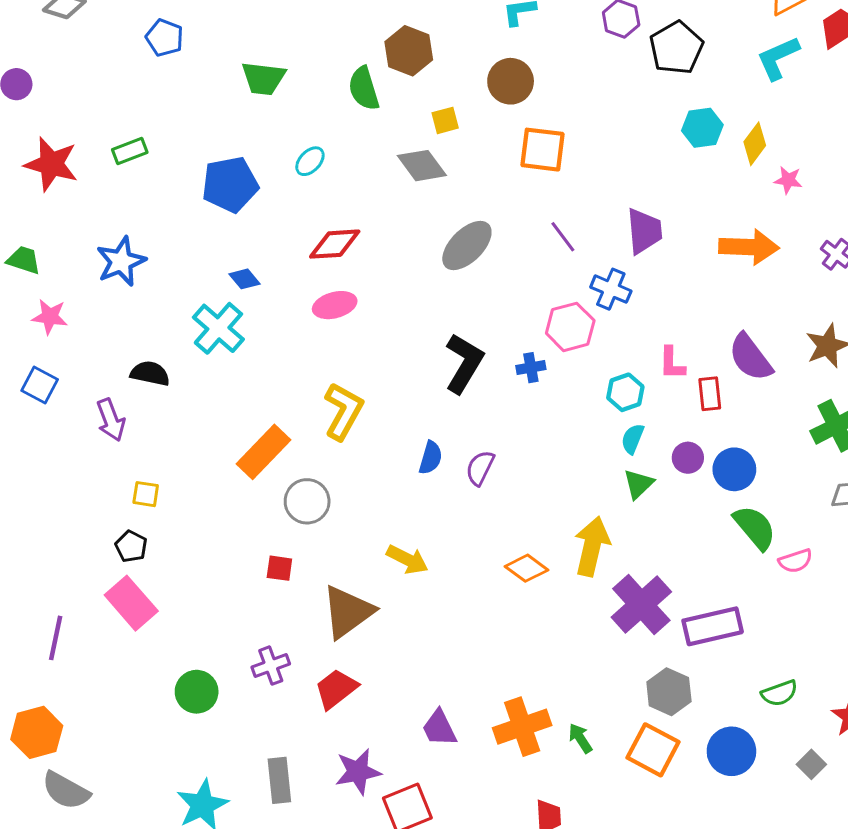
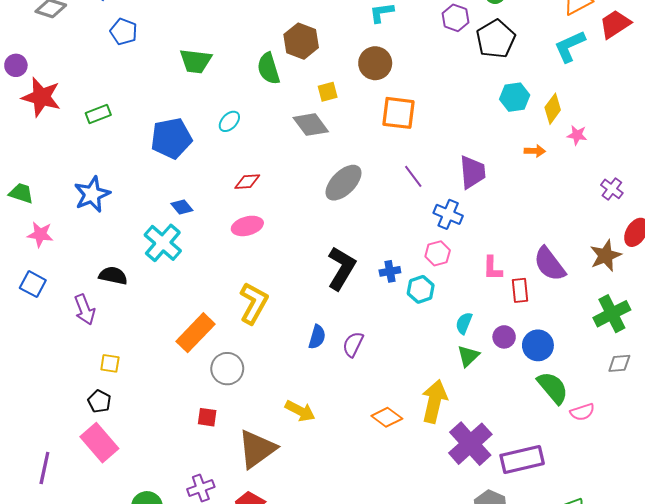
red star: (51, 164) -> (41, 97), moved
red diamond: (335, 244) -> (247, 182), size x0.7
orange arrow: (749, 247) -> (535, 151), moved, size x0.5
pink hexagon: (570, 327) -> (438, 253), moved, size x0.7
cyan hexagon: (625, 392) -> (421, 289), moved

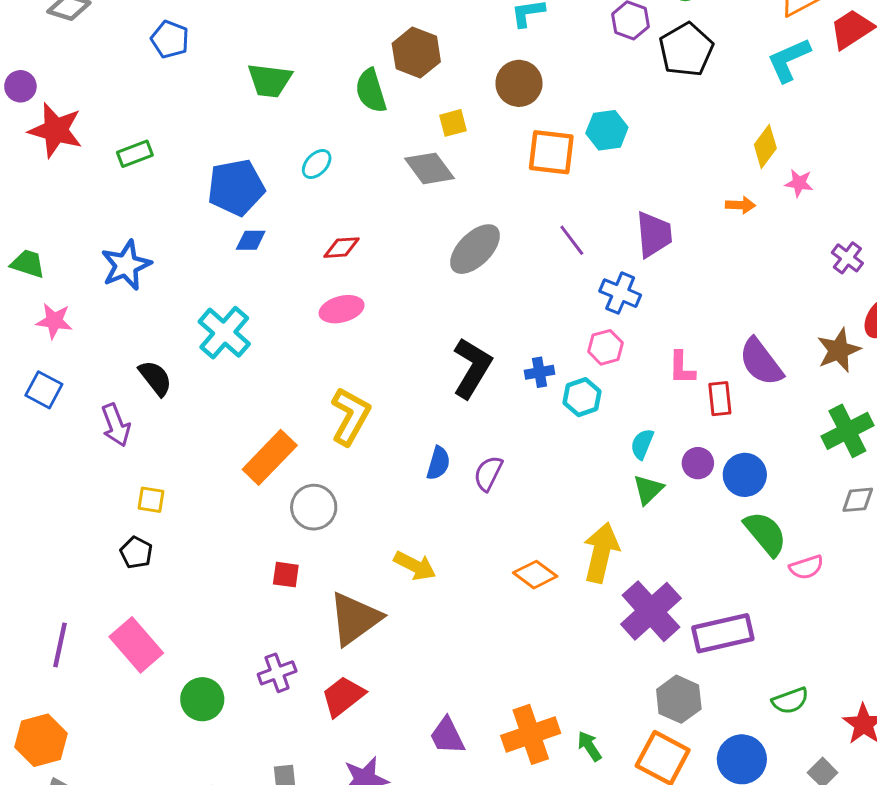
cyan hexagon: (515, 97) -> (607, 130), moved
blue diamond: (182, 207) -> (251, 240), moved, turned -50
black semicircle: (113, 276) -> (155, 378), turned 40
pink rectangle: (99, 443) -> (136, 645), moved

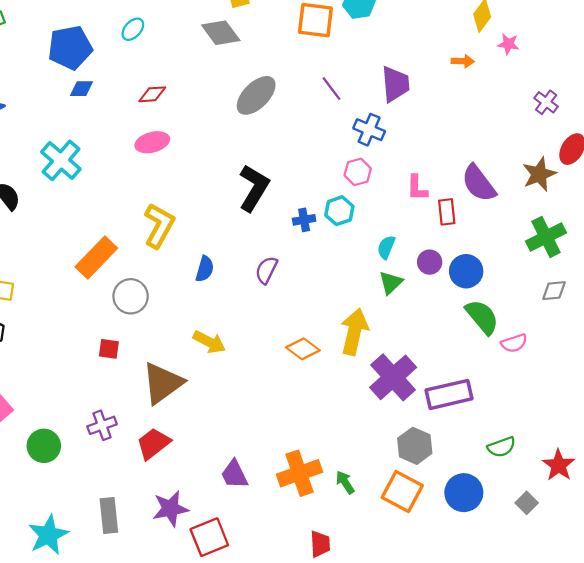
blue cross: (540, 372) -> (304, 220), moved
blue semicircle: (438, 463) -> (205, 269), moved

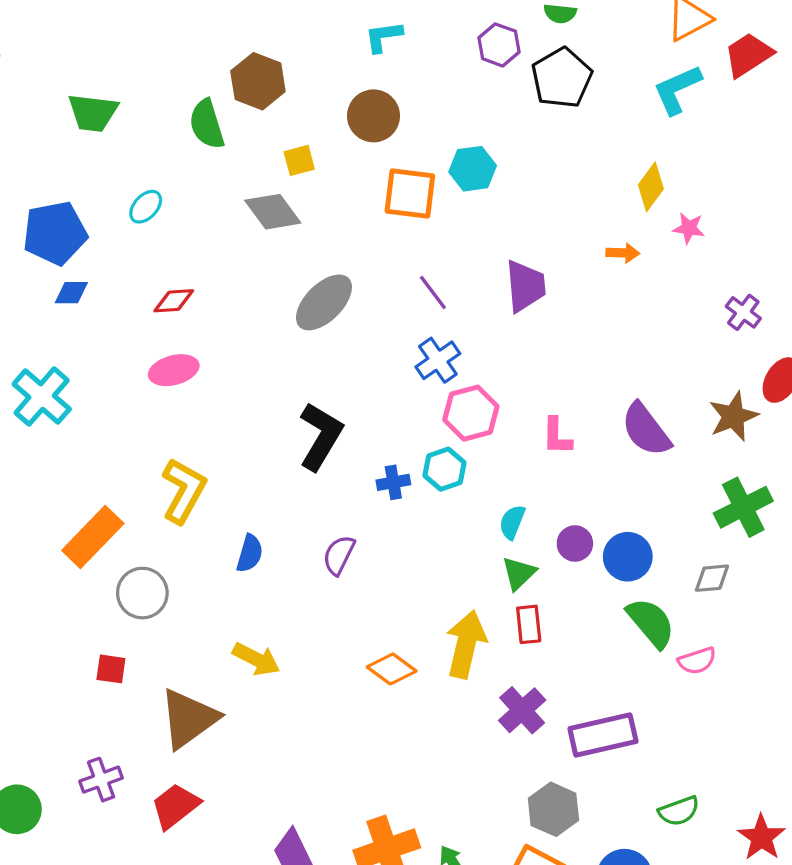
blue cross: (369, 130) -> (438, 360), moved, turned 32
pink hexagon: (358, 172) -> (471, 413), size x1.4
red rectangle: (447, 212) -> (529, 624), moved
gray diamond: (554, 291) -> (712, 578), moved
purple cross: (393, 377) -> (522, 710), size x0.7

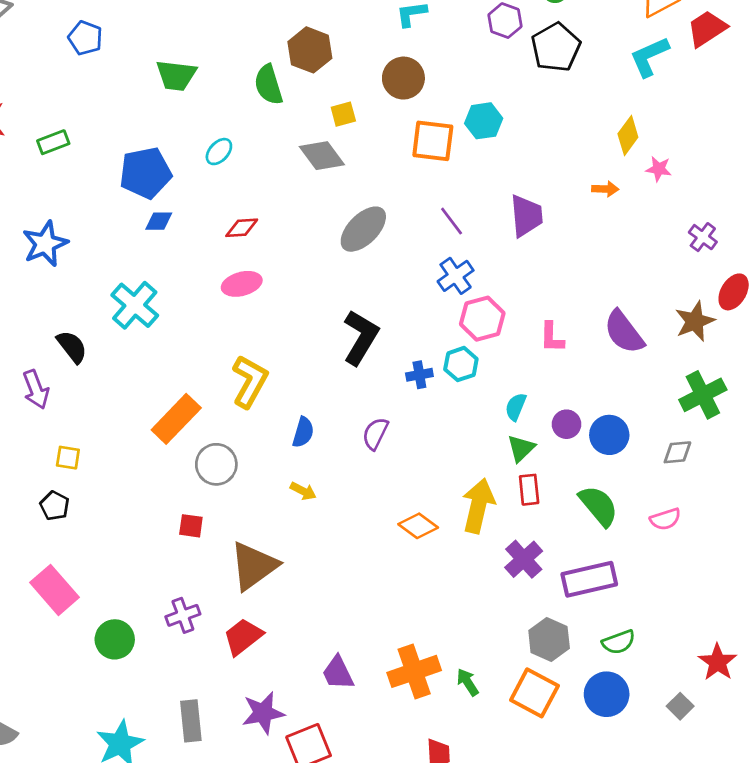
green semicircle: (651, 623) -> (599, 506), moved
yellow arrow: (256, 659) -> (303, 491), moved, size x0.7
green semicircle: (679, 811) -> (619, 642), moved

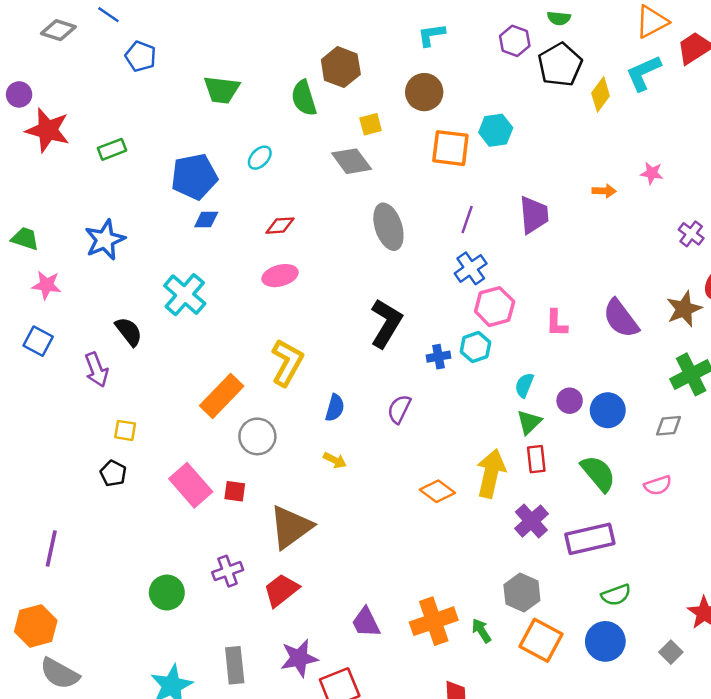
yellow diamond: (628, 136) -> (601, 94), moved
purple line: (452, 221) -> (467, 220), turned 56
gray ellipse: (363, 229) -> (388, 227), turned -63
pink rectangle: (55, 590) -> (191, 485), moved
gray hexagon: (549, 639) -> (522, 593), moved

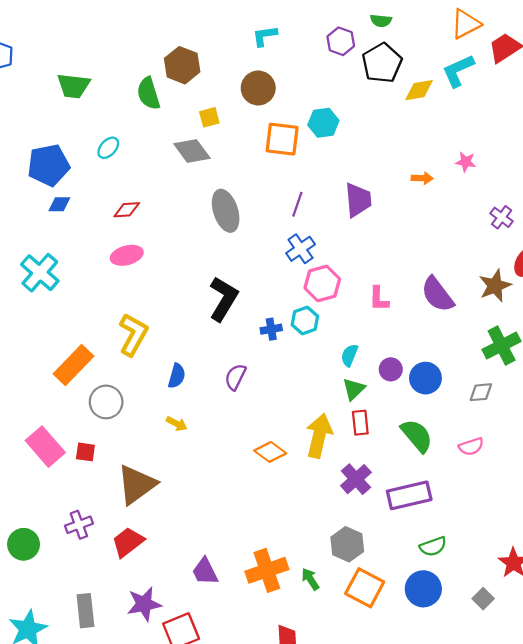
yellow diamond: (601, 94) -> (419, 90), turned 44

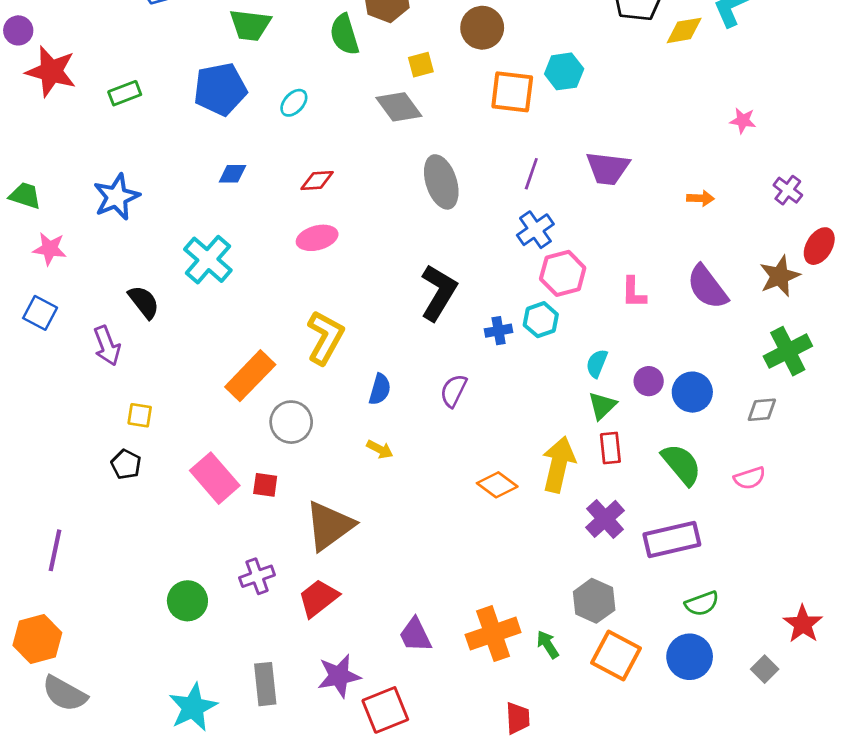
blue pentagon: (49, 165) -> (220, 89), moved
orange arrow: (422, 178) -> (700, 198), moved
purple trapezoid: (358, 200) -> (608, 168), turned 102

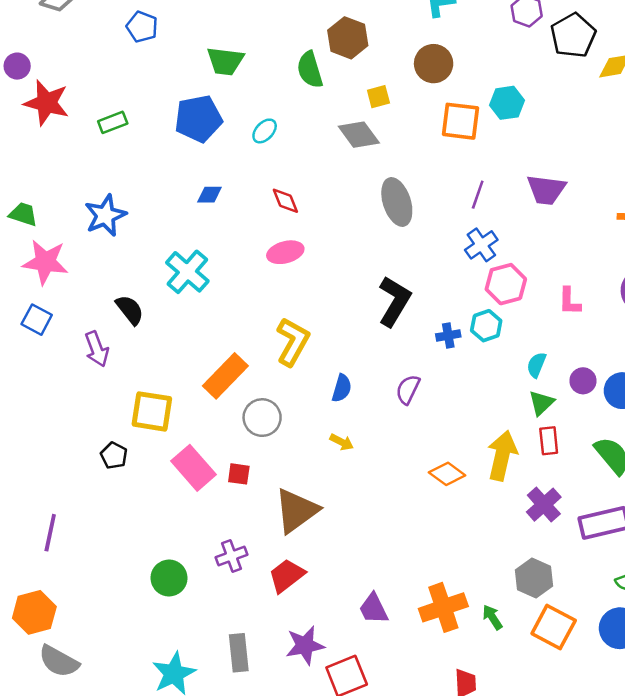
red diamond: (317, 181) -> (285, 201), turned 72
pink star: (50, 249) -> (45, 262), size x1.5
yellow square: (140, 415) -> (152, 411), moved, size x1.8

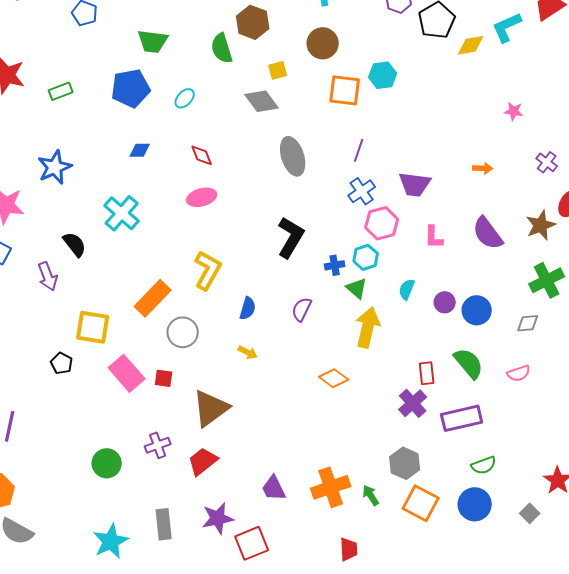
purple trapezoid: (546, 190) -> (415, 184), moved
green triangle: (541, 403) -> (357, 288), moved, turned -35
red rectangle: (549, 441) -> (427, 373), moved
yellow arrow: (502, 456) -> (368, 327), moved

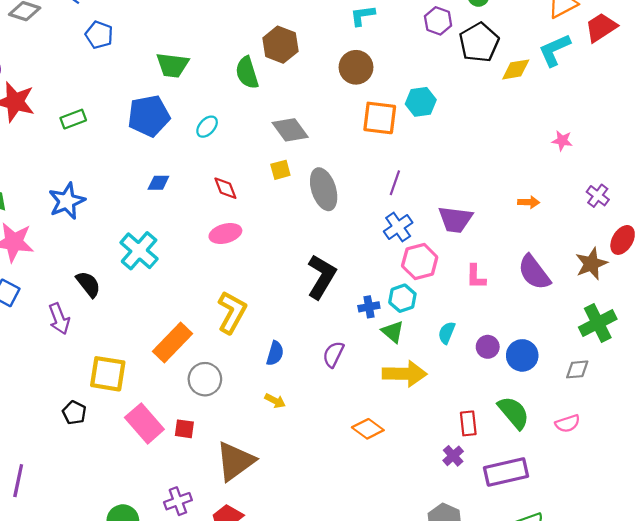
yellow square: (278, 70) -> (280, 170), moved
yellow arrow: (368, 327) -> (405, 374), turned 78
purple cross: (413, 403) -> (453, 456), size x0.7

